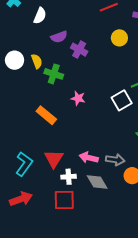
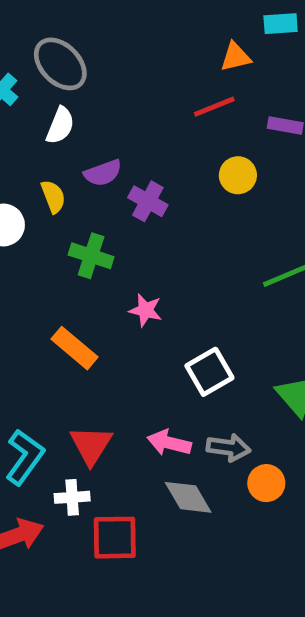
yellow semicircle: (37, 61) -> (53, 197), moved
white square: (122, 100) -> (209, 372), moved
white cross: (69, 177) -> (72, 497), moved

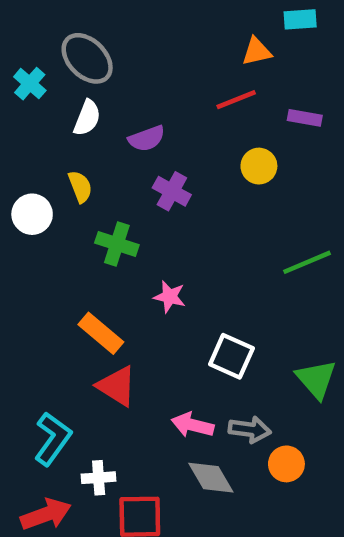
purple semicircle: (103, 173) -> (147, 139), moved
white square: (209, 372) -> (231, 356), turned -36
red triangle: (91, 445) -> (117, 386), moved, turned -30

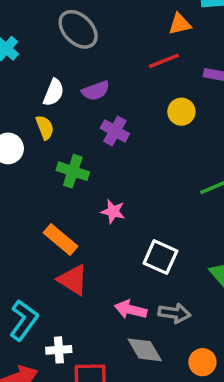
gray ellipse: (87, 58) -> (78, 29), moved
white semicircle: (87, 118) -> (54, 92), moved
orange circle: (286, 464) -> (202, 362), moved

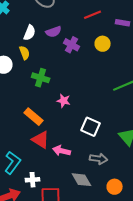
purple cross: (115, 131) -> (72, 45), moved
pink arrow: (131, 310) -> (62, 151), moved

